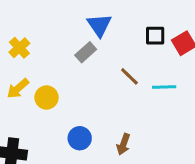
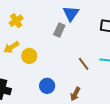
gray rectangle: (86, 52) -> (59, 30), turned -32
brown line: (129, 76) -> (84, 64), moved

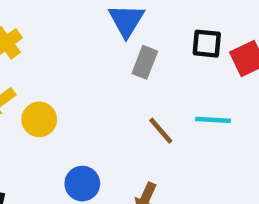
gray rectangle: (59, 30) -> (145, 62), moved

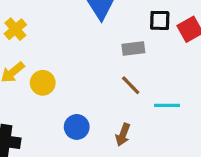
gray rectangle: (145, 62) -> (133, 48), moved, turned 65
cyan line: (213, 120) -> (167, 105), moved

